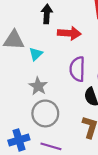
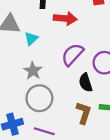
purple semicircle: (77, 69) -> (72, 55), turned 40

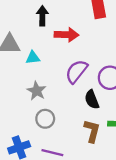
cyan triangle: (31, 39) -> (33, 58), turned 40
gray circle: (39, 98) -> (45, 119), size x0.7

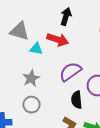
black arrow: (42, 16) -> (66, 16), moved
red arrow: (66, 35) -> (58, 40), moved

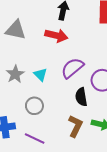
cyan triangle: (36, 49) -> (40, 75), moved, turned 40
gray star: (31, 78) -> (15, 74), moved

